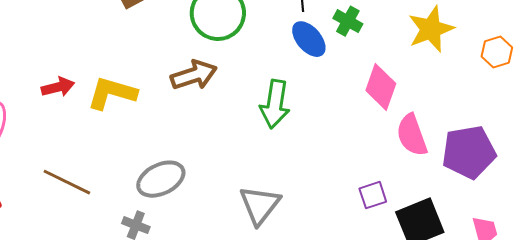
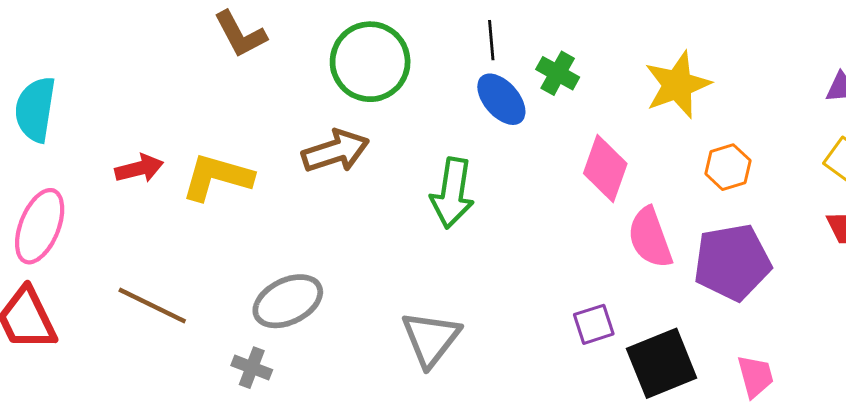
orange hexagon: (497, 52) -> (728, 167), moved

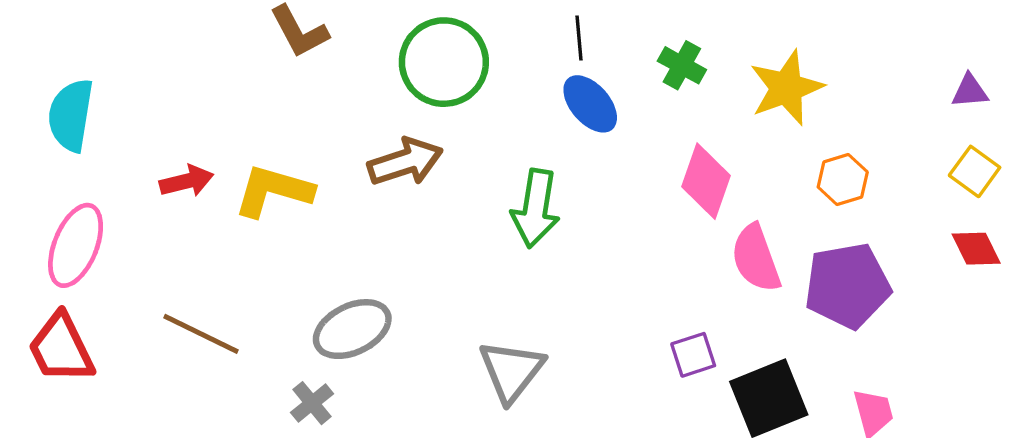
green cross: (558, 73) -> (682, 65), moved
gray cross: (252, 368) -> (312, 403), turned 30

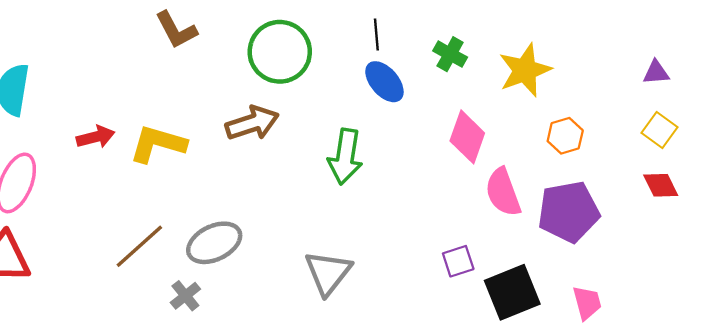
brown line: (201, 334) -> (139, 246), moved, turned -68

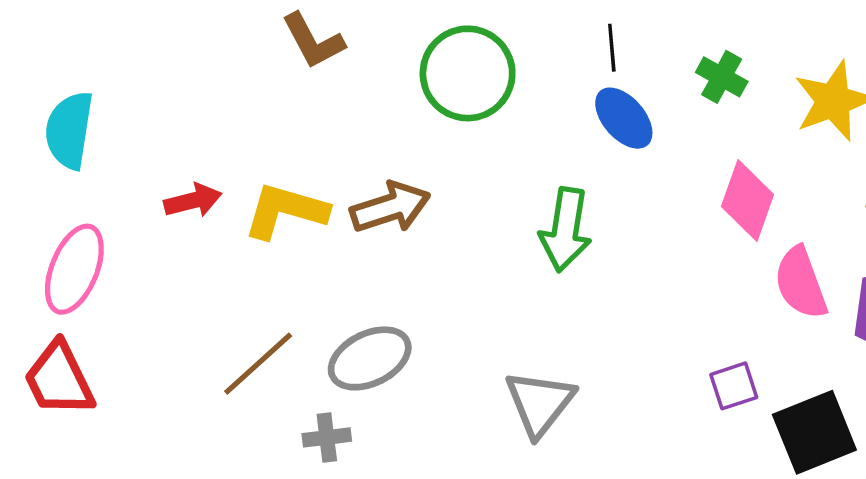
brown arrow: (252, 123) -> (390, 207), moved
gray cross: (185, 296) -> (327, 437), turned 32

